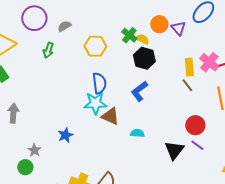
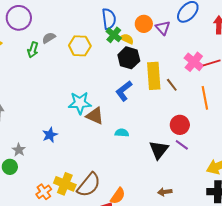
gray semicircle: (64, 26) -> (49, 38), moved
yellow rectangle: (189, 67) -> (154, 76), moved, size x1.5
blue semicircle: (99, 83) -> (109, 19), moved

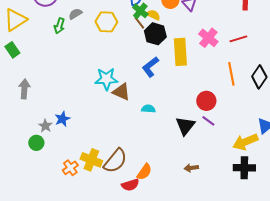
pink cross: (194, 62) -> (208, 38), moved
brown line: (172, 85) -> (139, 23), moved
blue star: (50, 135) -> (62, 119), moved

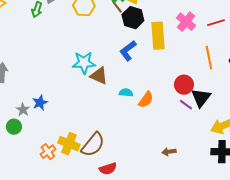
black triangle: (185, 126) -> (201, 98), moved
orange semicircle: (144, 172) -> (146, 100), moved

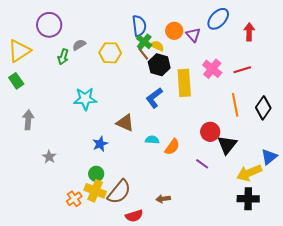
cyan star: (84, 63) -> (85, 99), moved
blue star: (40, 103) -> (100, 144), moved
purple line: (186, 105) -> (202, 164), moved
green circle: (14, 127) -> (96, 174), moved
brown arrow: (169, 152) -> (163, 199), moved

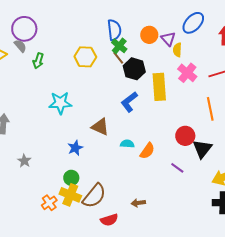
gray semicircle: (79, 45) -> (20, 46), moved, turned 80
yellow semicircle: (157, 46) -> (177, 50), moved, turned -112

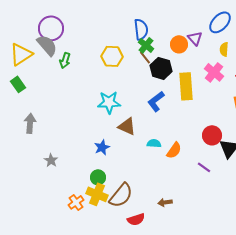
orange circle: (149, 35) -> (179, 44), moved
gray semicircle: (20, 46) -> (47, 45), size x1.6
yellow semicircle: (177, 50) -> (224, 49), moved
cyan star: (60, 103) -> (109, 102), moved

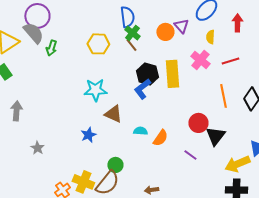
black hexagon: (161, 68) -> (147, 74), moved
green circle: (98, 177) -> (115, 165), moved

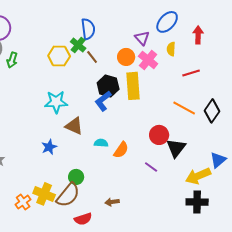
orange circle: (165, 32) -> (126, 57), moved
green cross: (132, 33) -> (78, 45), moved
pink cross: (200, 60) -> (148, 60), moved
orange line: (223, 96) -> (184, 108), turned -50

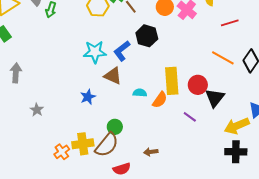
yellow rectangle: (133, 86) -> (172, 81), moved
blue L-shape: (103, 101) -> (122, 51), moved
yellow cross: (44, 194) -> (83, 144), turned -30

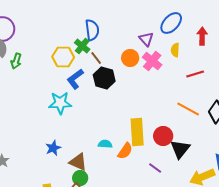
black hexagon: (147, 36) -> (104, 78), moved
blue L-shape: (122, 51) -> (75, 79), moved
brown triangle: (113, 76) -> (78, 162), moved

